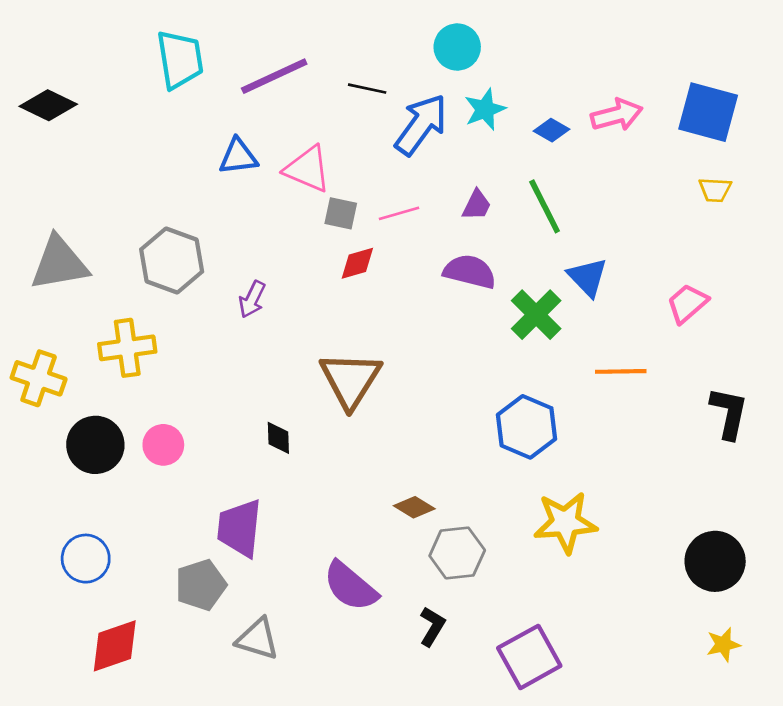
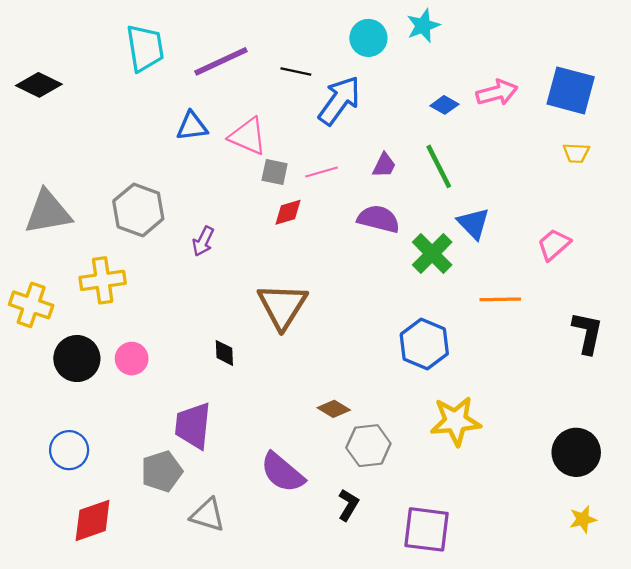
cyan star: (485, 109) -> (423, 26), moved
purple square: (529, 657) -> (427, 529), turned 36

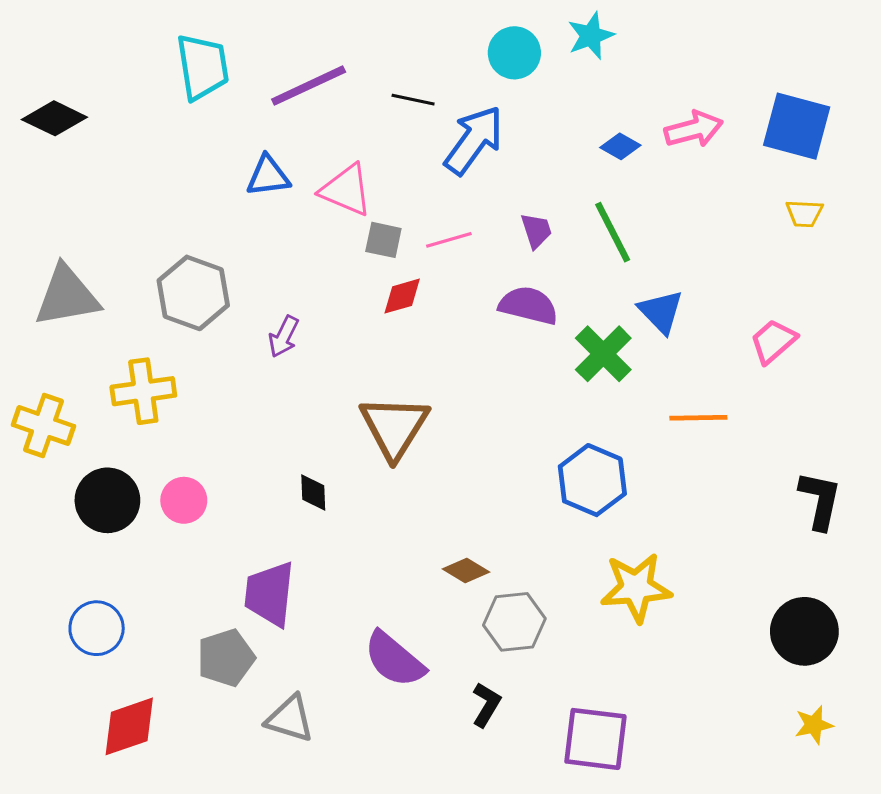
purple trapezoid: (384, 165) -> (536, 231), turned -44
black L-shape: (587, 333) -> (820, 500), moved

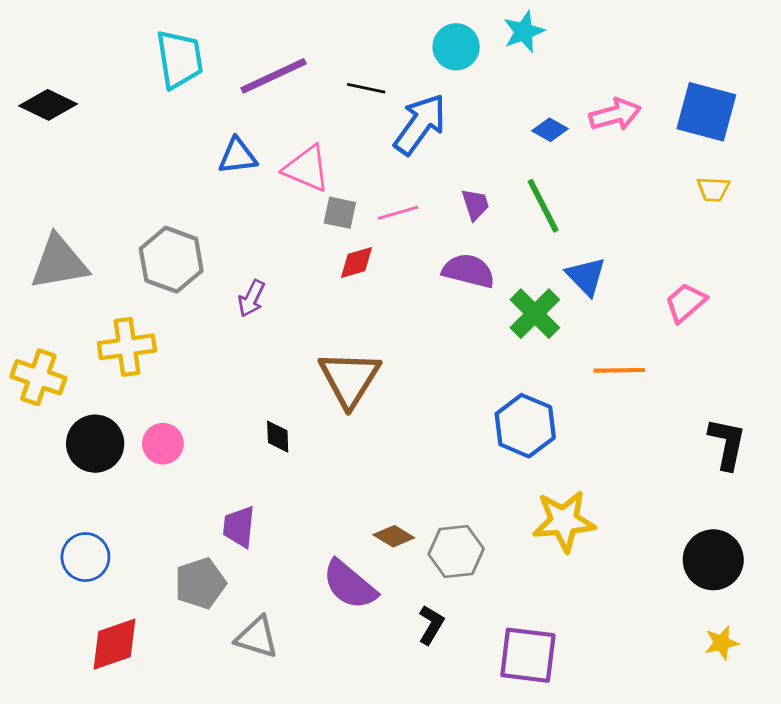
brown diamond: (466, 570) -> (394, 536), moved
purple trapezoid: (270, 594) -> (239, 527), size x0.7

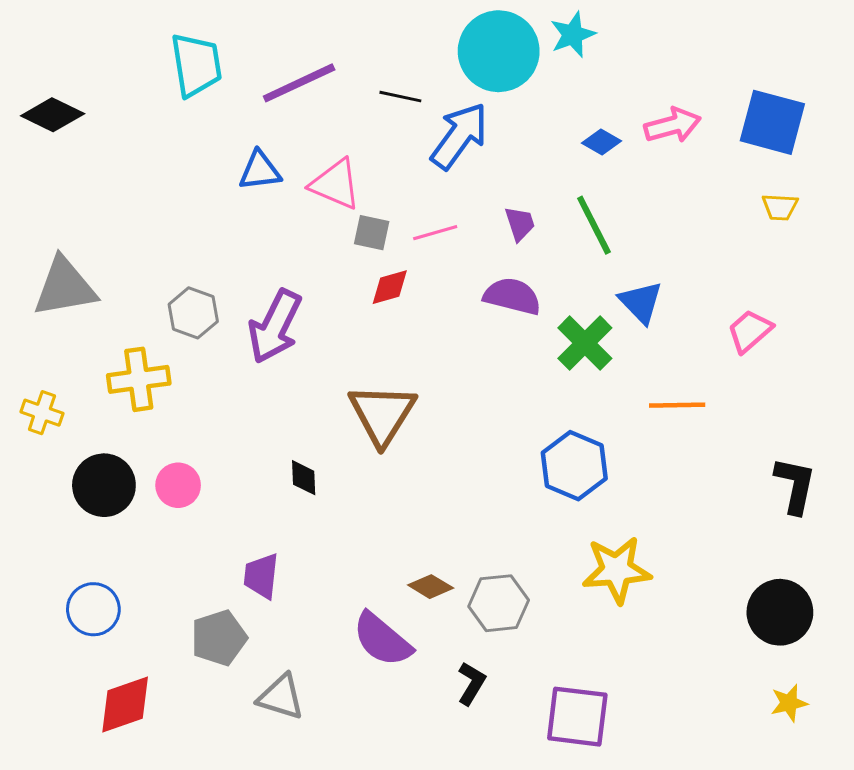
cyan circle: (456, 47) -> (499, 51), size x1.6
gray hexagon: (171, 260) -> (193, 313), moved, size x0.7
purple arrow: (251, 298) -> (275, 326), size x1.8
yellow cross: (38, 377) -> (42, 413), size x0.7

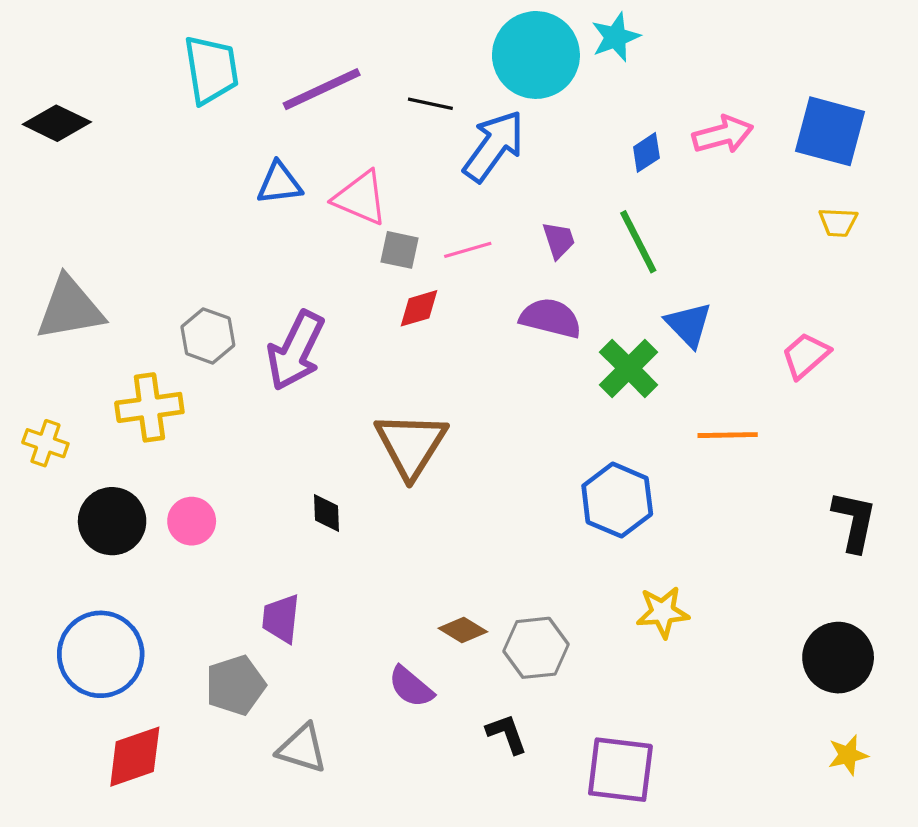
blue diamond: (601, 142) -> (646, 152), turned -63
yellow star: (617, 570) -> (663, 612), size x0.7
blue circle: (93, 609) -> (101, 654), size x1.5
purple semicircle: (382, 639) -> (411, 687), size x0.7
black L-shape: (471, 683) -> (507, 734), turned -51

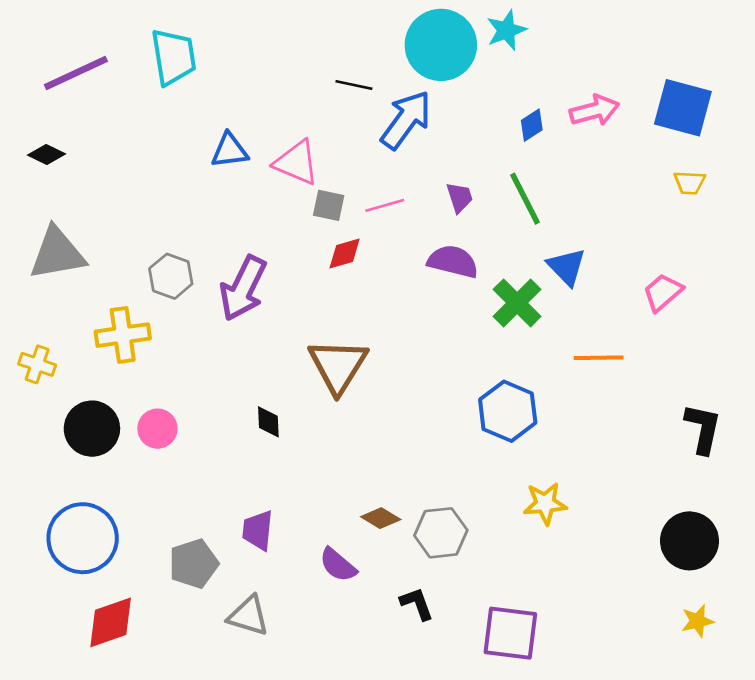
purple line: (322, 89) -> (76, 73), moved
black diamond: (57, 123) -> (46, 155), moved, size x0.7
purple trapezoid: (281, 619) -> (258, 530), moved

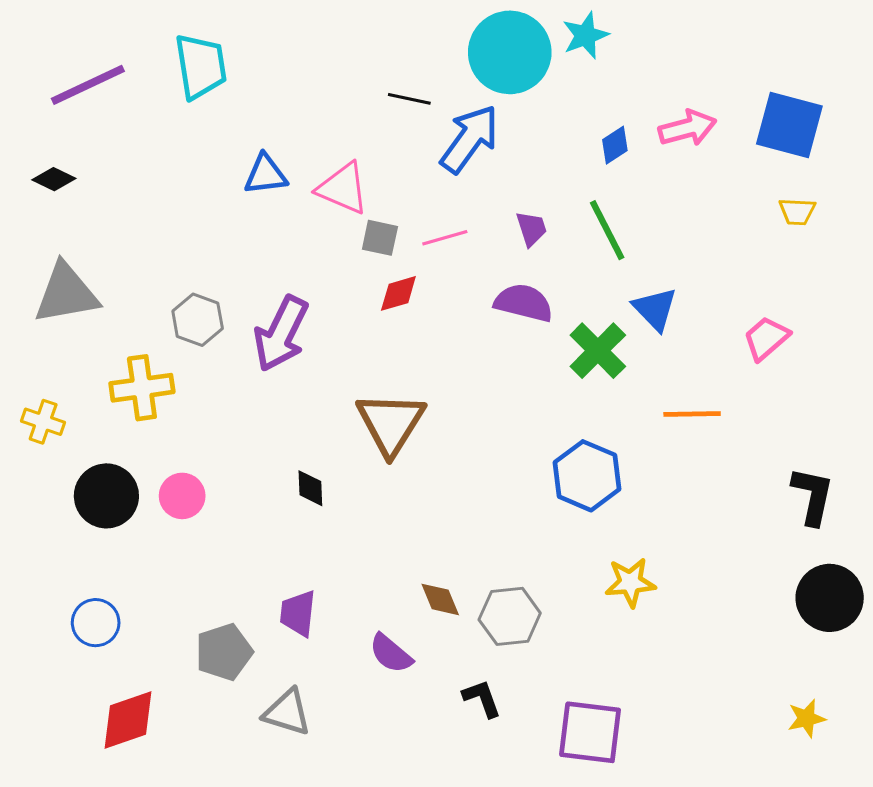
brown diamond: (381, 518) -> (440, 599), turned 36
blue circle: (83, 538) -> (96, 623), size x0.6
black circle: (689, 541) -> (830, 598), moved

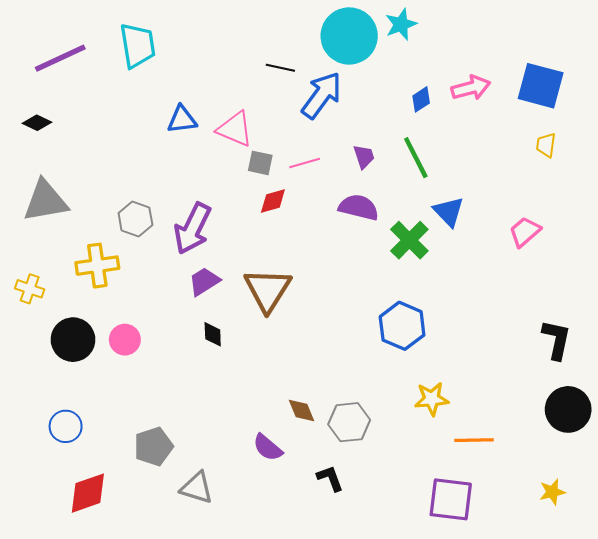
yellow trapezoid: (797, 212) -> (546, 145), turned 95
orange line: (692, 414) -> (474, 440), moved
purple trapezoid: (298, 613) -> (204, 281), moved, turned 52
purple square: (590, 732) -> (451, 499), moved

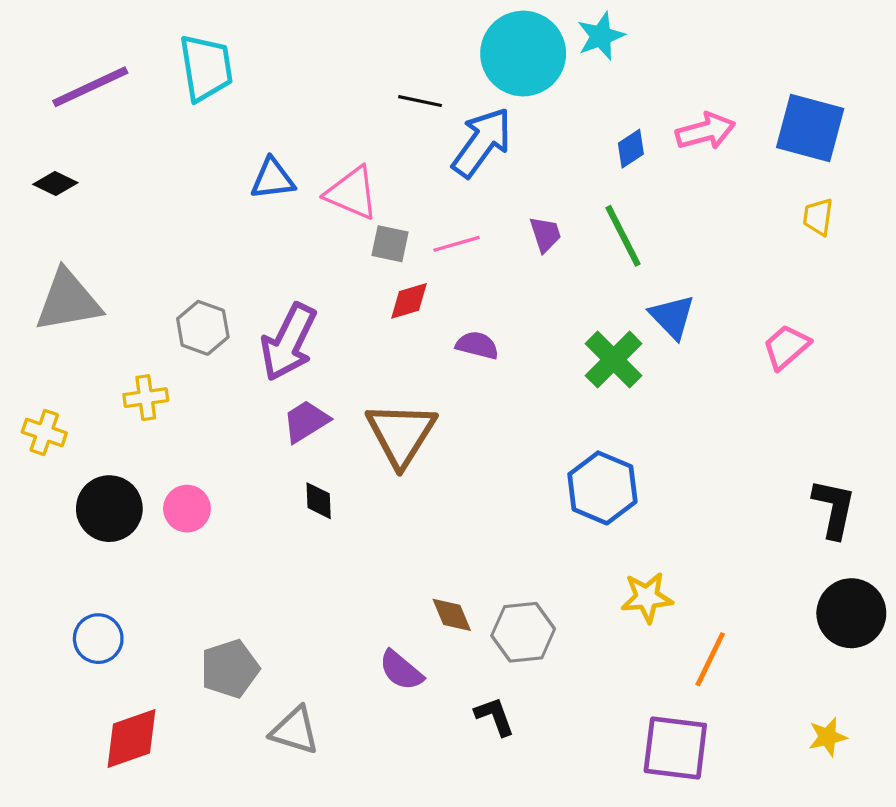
purple semicircle: (359, 207) -> (477, 345), moved, size x0.7
yellow cross: (97, 266) -> (146, 398), size x0.7
orange line: (474, 440) -> (710, 659), turned -63

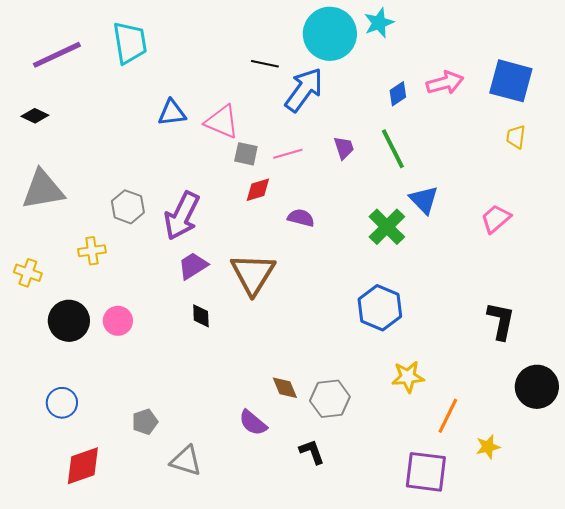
black L-shape: (834, 509) -> (501, 321), moved
gray pentagon: (230, 669) -> (145, 422), size x0.7
yellow star: (828, 737) -> (488, 447), moved

